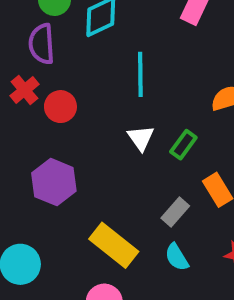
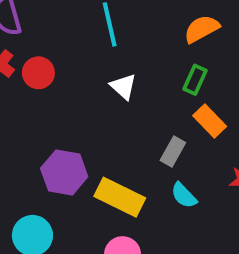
green rectangle: (183, 145) -> (195, 80), moved
purple hexagon: (54, 182) -> (64, 172), moved

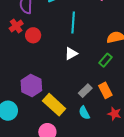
white triangle: (123, 87) -> (71, 53), turned 32
orange rectangle: (210, 121) -> (105, 90), moved

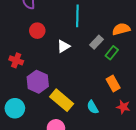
red cross: (16, 26) -> (16, 60), moved, turned -32
white triangle: (71, 53) -> (63, 46), moved
gray rectangle: (85, 91) -> (96, 42), moved

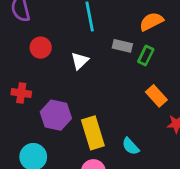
gray rectangle: (96, 42) -> (122, 46), turned 72
yellow rectangle: (62, 100) -> (93, 133), turned 45
cyan semicircle: (93, 107) -> (131, 146), moved

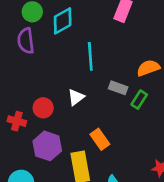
red circle: (41, 48) -> (43, 108), moved
orange rectangle: (156, 96) -> (100, 139), moved

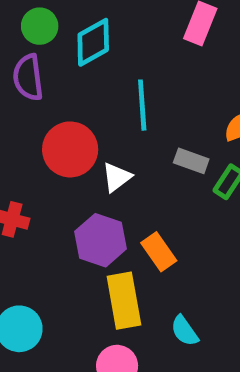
red circle: (43, 108) -> (70, 149), moved, size x1.5
purple hexagon: (47, 146) -> (101, 240), moved

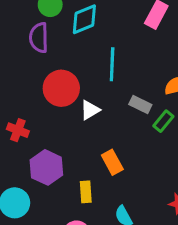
purple hexagon: (101, 240) -> (46, 167), moved
yellow rectangle: (124, 301) -> (86, 192), size x0.6

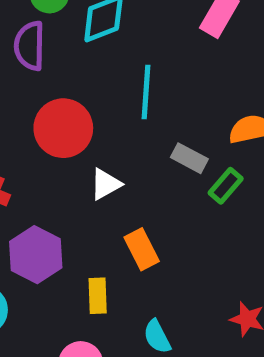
white triangle: (90, 110) -> (106, 184), moved

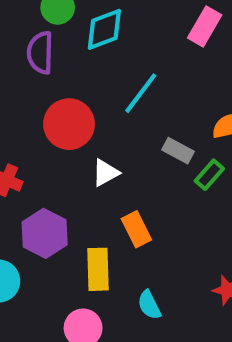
cyan line: (146, 92) -> (141, 93), turned 33
yellow rectangle: (98, 296) -> (98, 269), size x1.4

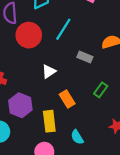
red circle: (69, 124) -> (29, 35), moved
green rectangle: (209, 175) -> (101, 90), moved

